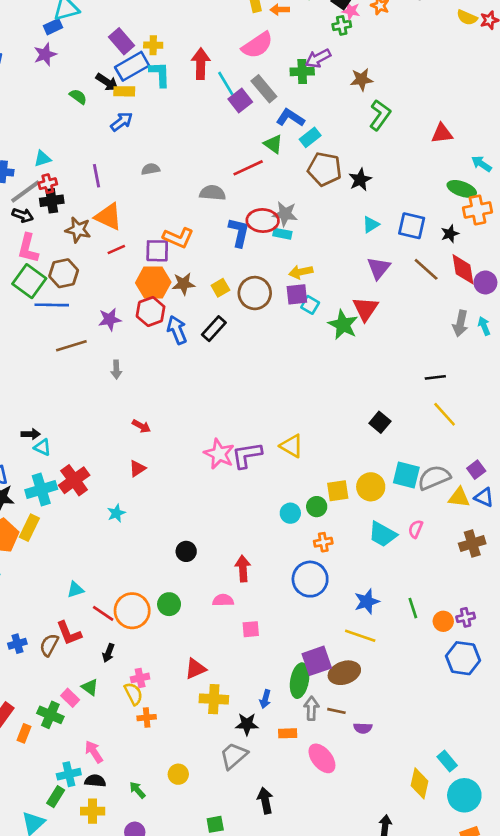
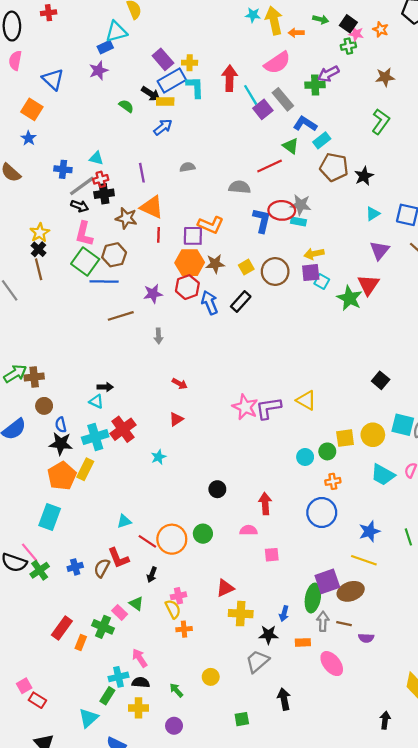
brown star: (362, 79) -> (385, 77), moved
cyan triangle: (42, 159) -> (96, 158), turned 32
red line: (116, 250) -> (158, 235), turned -64
black arrow: (31, 434) -> (105, 387), moved

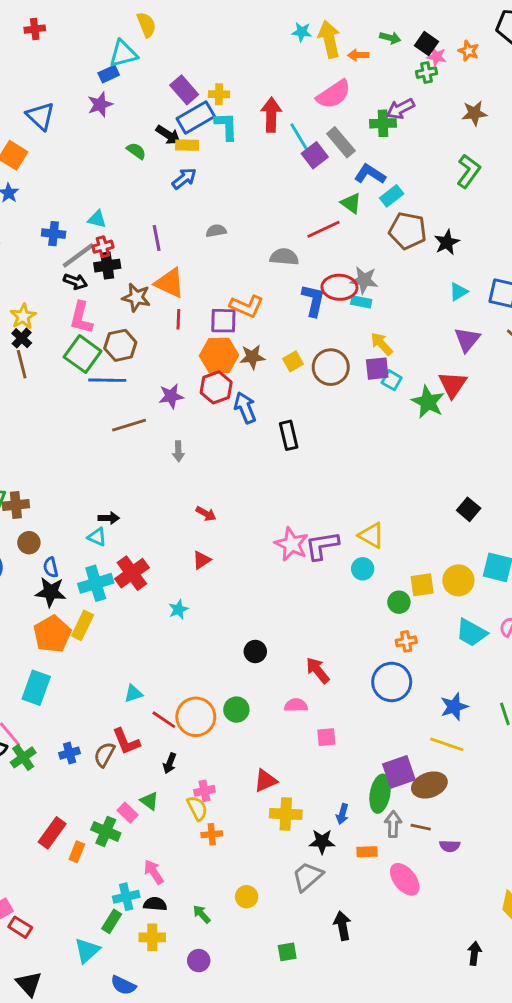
yellow arrow: (314, 254) -> (382, 344), turned 60
black rectangle: (241, 301) -> (289, 435), moved, turned -55
cyan circle: (305, 457) -> (363, 569), moved
red arrow: (265, 504) -> (318, 670), turned -35

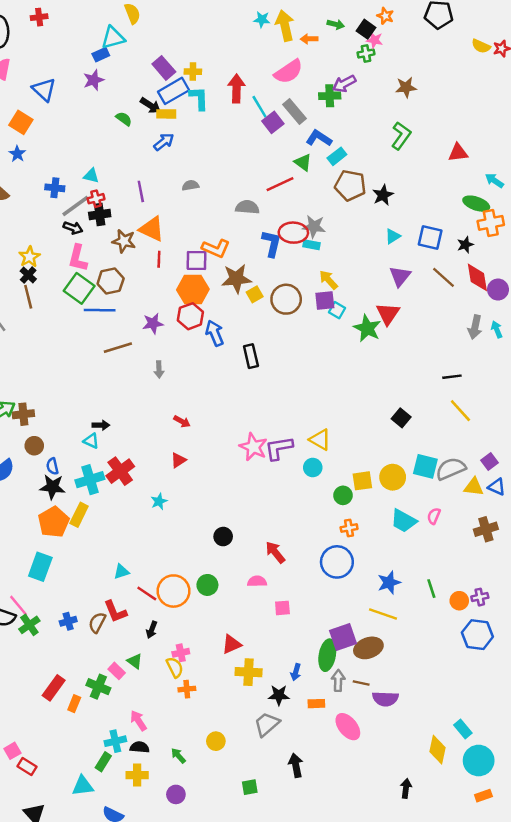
orange star: (469, 51) -> (385, 16), moved
brown star: (252, 357) -> (236, 279), moved, size x1.4
purple semicircle: (450, 846) -> (385, 699), size x1.5
cyan triangle: (87, 950) -> (83, 786), turned 35

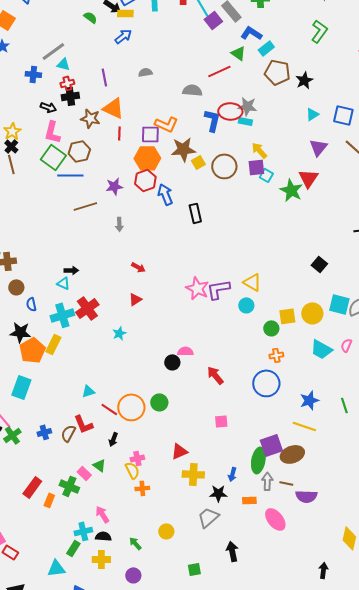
gray line: (75, 206) -> (53, 51), moved
black star: (52, 487) -> (20, 332), moved
pink semicircle: (257, 581) -> (185, 351), moved

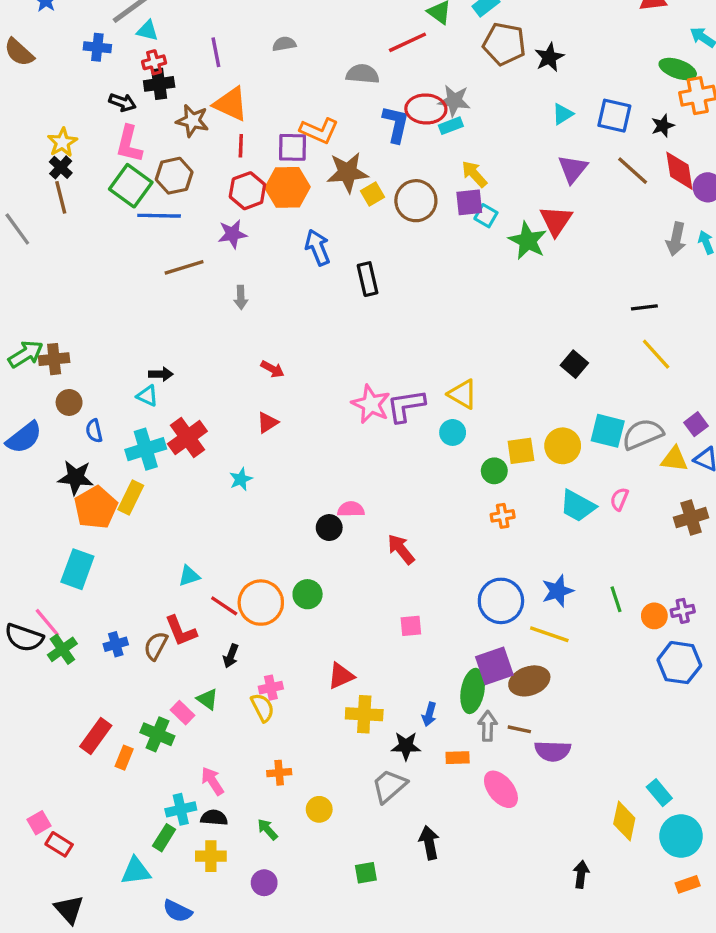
cyan rectangle: (245, 121) -> (451, 126), turned -32
red hexagon: (145, 180) -> (247, 191), moved
blue circle: (266, 383) -> (501, 601), moved
orange cross: (142, 488) -> (279, 773), moved

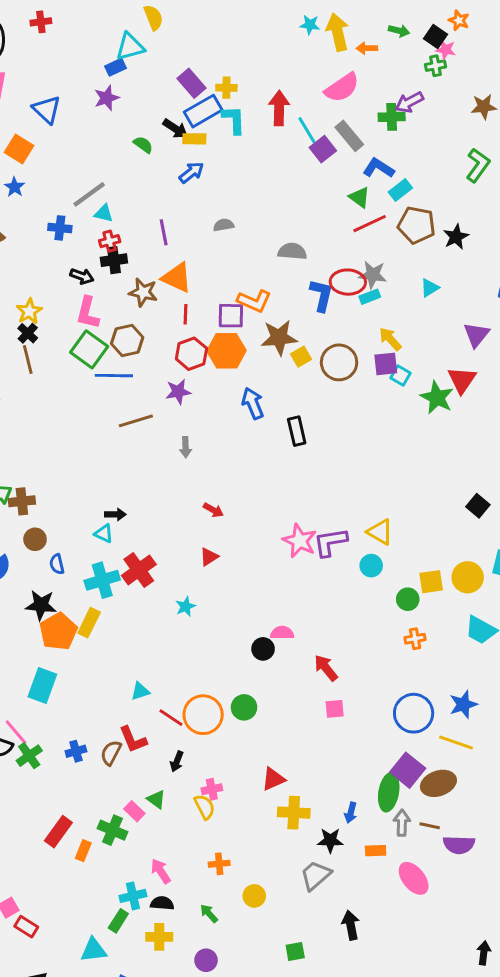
red line: (408, 42) -> (370, 224), moved
cyan triangle: (563, 114) -> (430, 288), moved
pink square: (411, 626) -> (335, 709), moved
purple square: (494, 666) -> (408, 770), turned -32

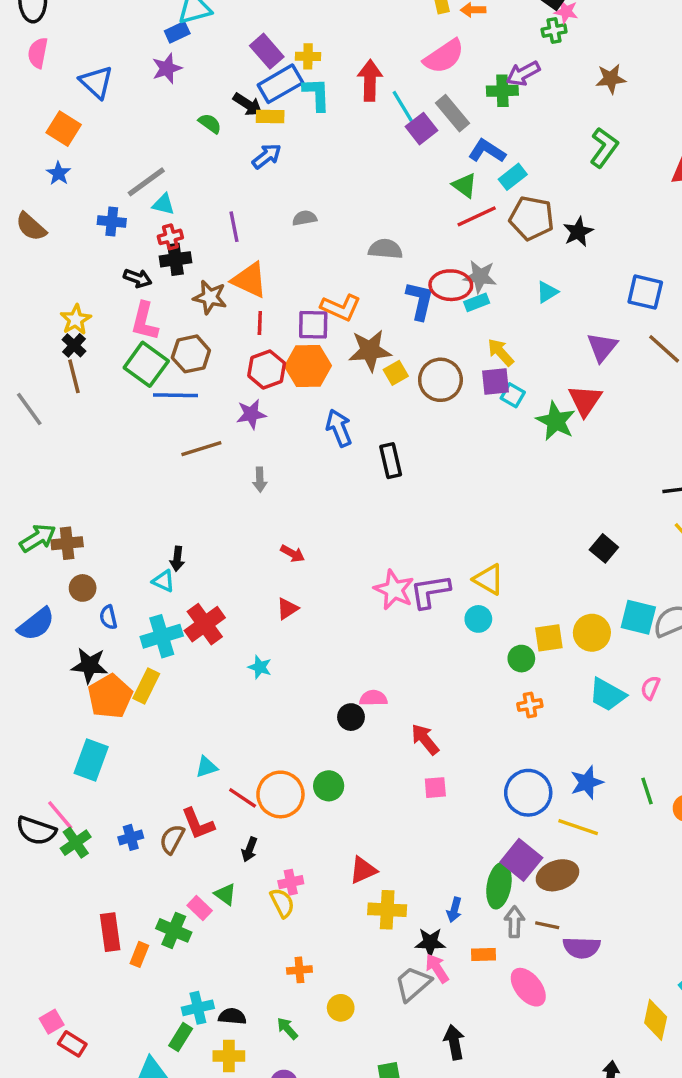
black arrow: (115, 514) -> (177, 559), turned 96
cyan star: (186, 607) -> (260, 667), turned -30
red rectangle: (58, 832) -> (110, 932), turned -44
pink arrow: (161, 871) -> (437, 968), moved

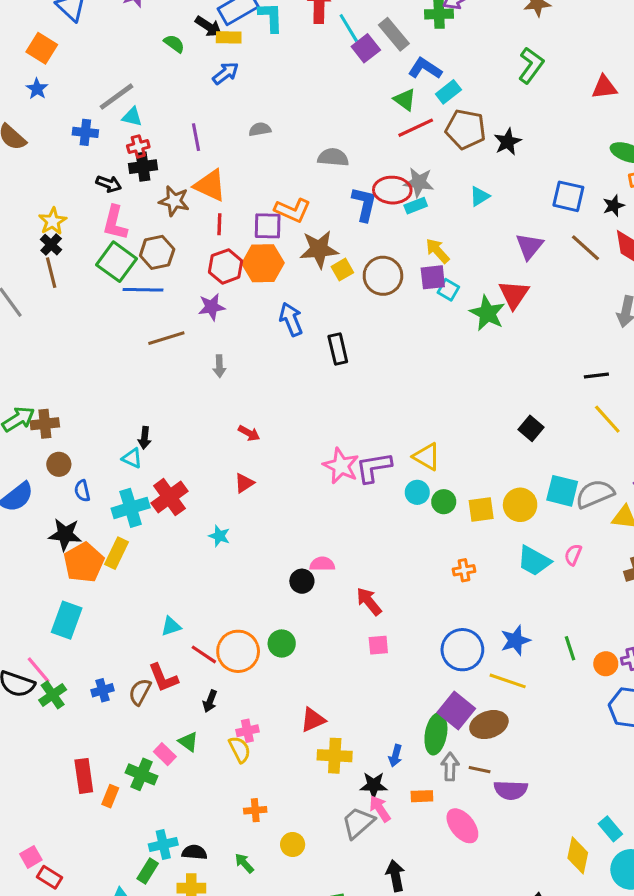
green circle: (521, 659) -> (444, 502), moved

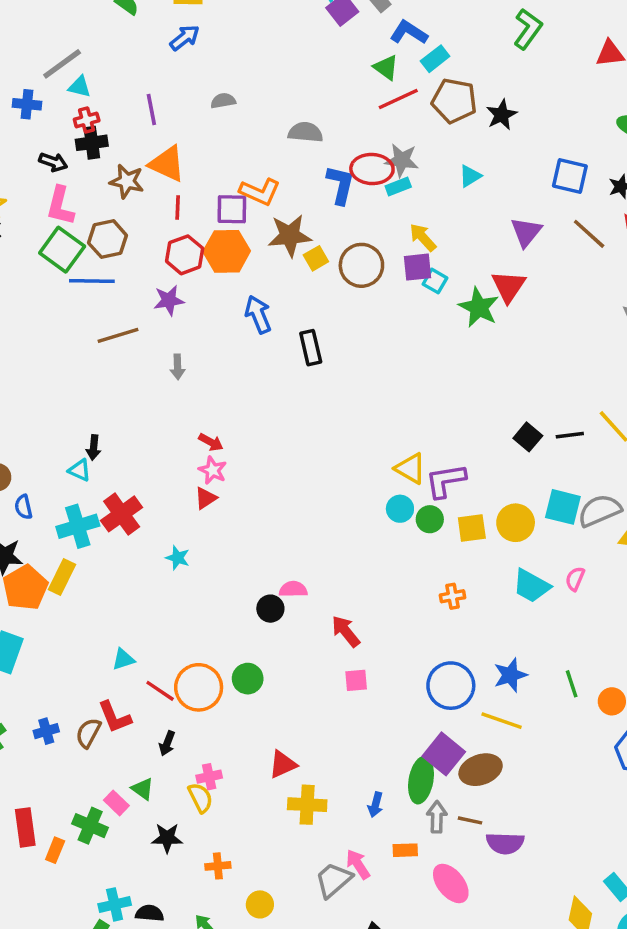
black line: (596, 375) -> (570, 435), moved
pink star: (341, 466) -> (213, 470), moved, size x0.7
purple L-shape: (374, 467) -> (446, 481), moved
black star: (374, 785) -> (167, 838), moved

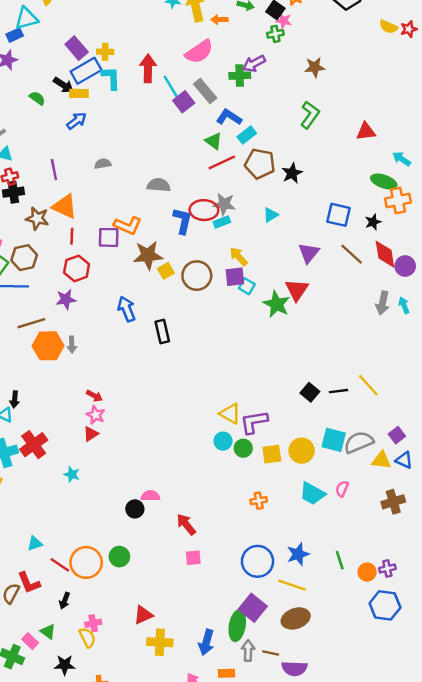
orange hexagon: (227, 251) -> (48, 346), moved
brown ellipse: (481, 770) -> (296, 618), moved
blue arrow: (375, 805) -> (206, 642), size x1.5

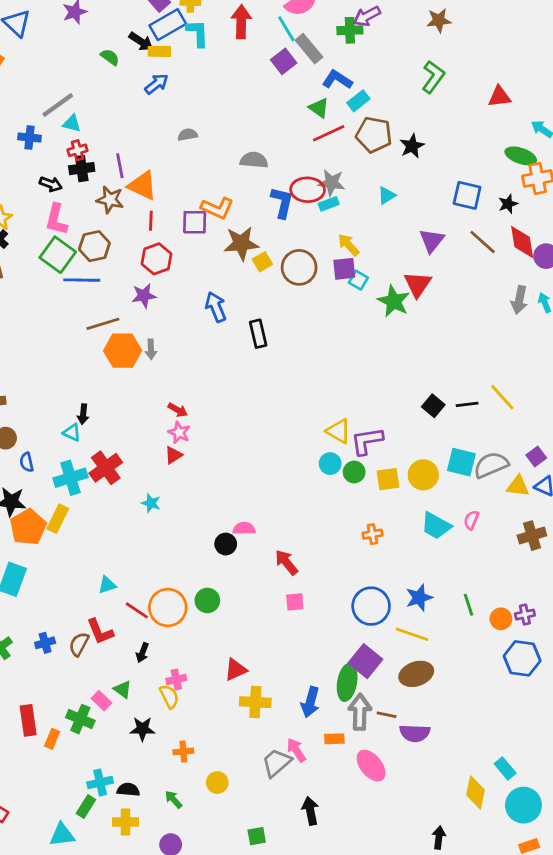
cyan line: (171, 86) -> (286, 29), moved
purple line: (54, 170) -> (120, 166), moved
gray arrow: (248, 651) -> (360, 712), size x1.4

